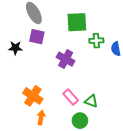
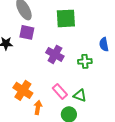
green cross: (96, 41) -> (85, 61), moved
orange arrow: (41, 117) -> (38, 107), moved

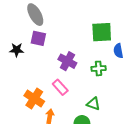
green square: (66, 18) -> (102, 32), moved
pink rectangle: (60, 91) -> (60, 87), moved

